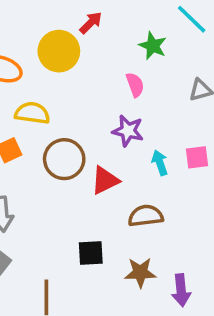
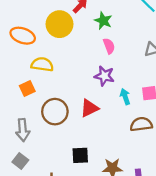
green star: (153, 46) -> (103, 21), moved
brown circle: (64, 159) -> (55, 112), moved
brown semicircle: (146, 216) -> (141, 124), moved

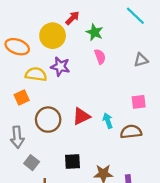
purple star: (104, 76) -> (60, 67), moved
cyan arrow: (125, 97) -> (108, 121), moved
gray square: (20, 161) -> (32, 163), moved

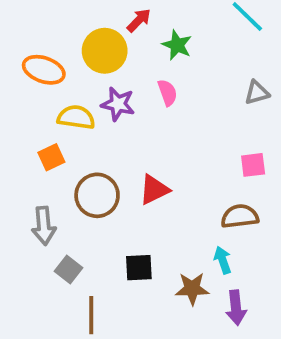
pink semicircle: (100, 57) -> (167, 93), moved
cyan arrow: (108, 121) -> (223, 260), moved

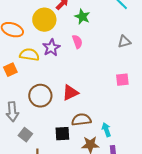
purple star: (118, 104) -> (51, 48), turned 30
orange square: (51, 157) -> (10, 70), moved
brown semicircle: (240, 216) -> (81, 120), moved

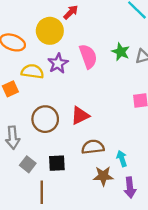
green star: (82, 17) -> (121, 52), moved
pink semicircle: (77, 42) -> (88, 56), size x1.5
black square: (62, 134) -> (57, 163), moved

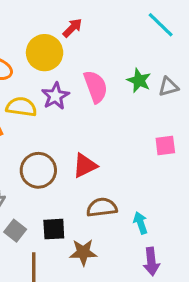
brown star: (103, 176) -> (83, 252), moved

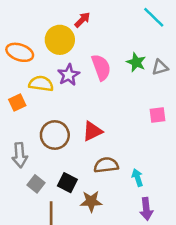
black square: (54, 229) -> (67, 183), turned 30

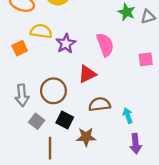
pink semicircle: (101, 67) -> (105, 45), moved
purple star: (69, 75) -> (66, 44), moved
brown circle: (55, 135) -> (53, 91), moved

